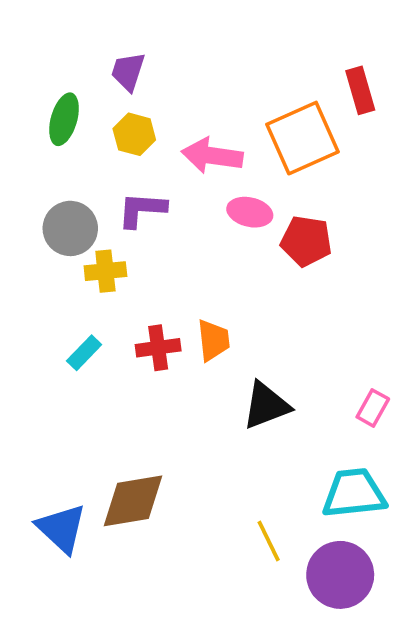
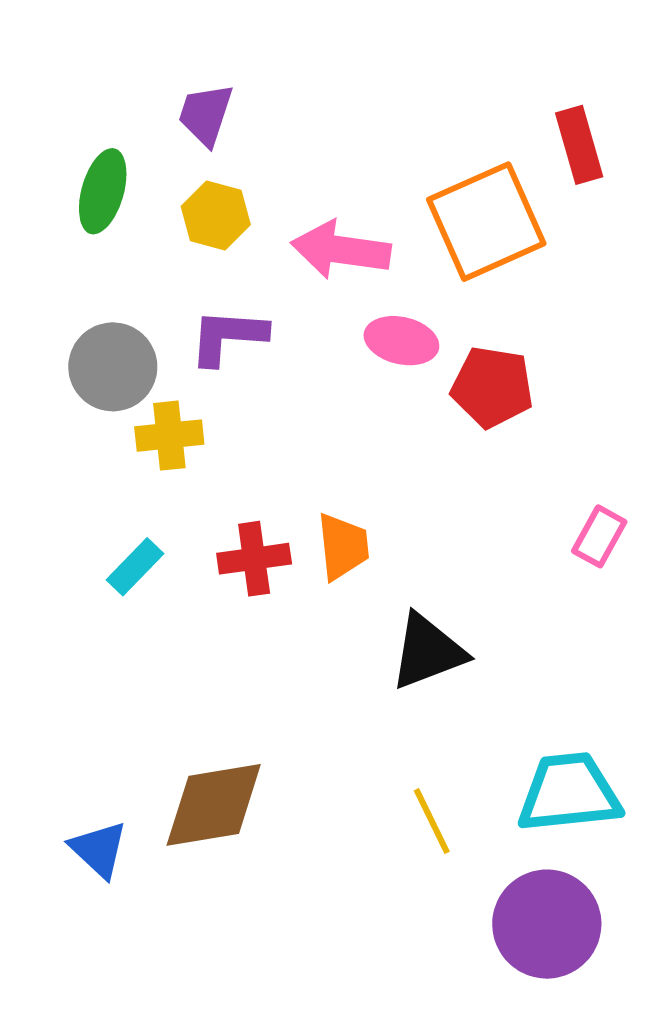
pink rectangle: (373, 408) -> (599, 536), moved
blue triangle: (62, 528) -> (99, 849), size x0.7
yellow line: (269, 541) -> (432, 821), moved

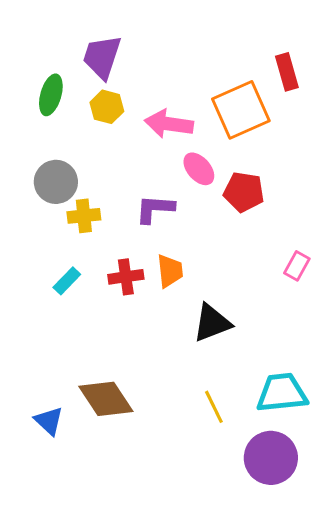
purple trapezoid: (206, 115) -> (102, 57), size x1.4
purple L-shape: (228, 337) -> (155, 209), moved
pink ellipse: (401, 341) -> (199, 169), turned 36
brown diamond: (214, 805) -> (106, 399), turned 66

